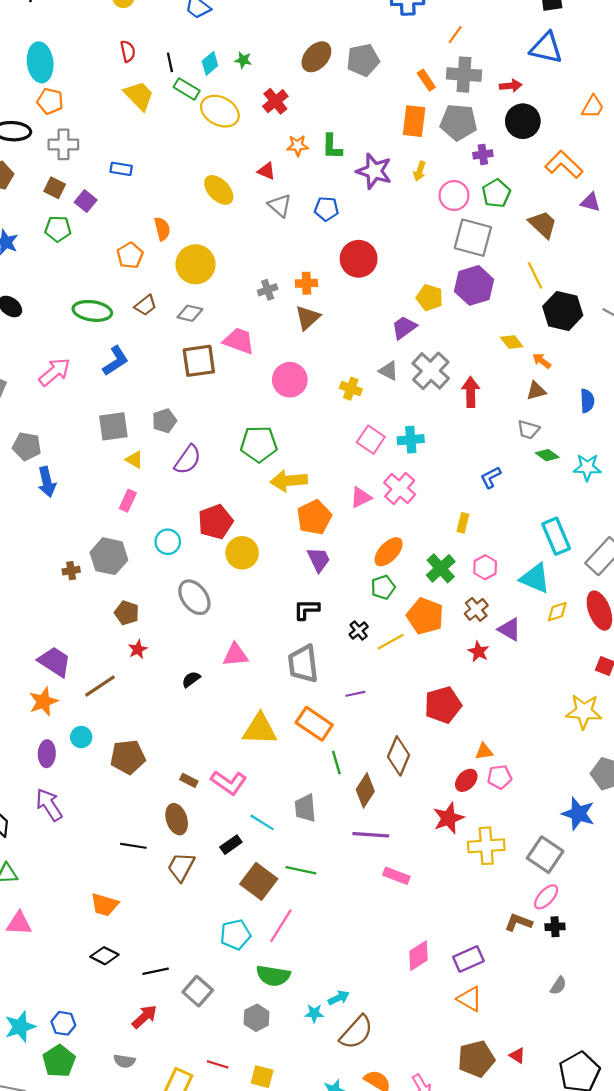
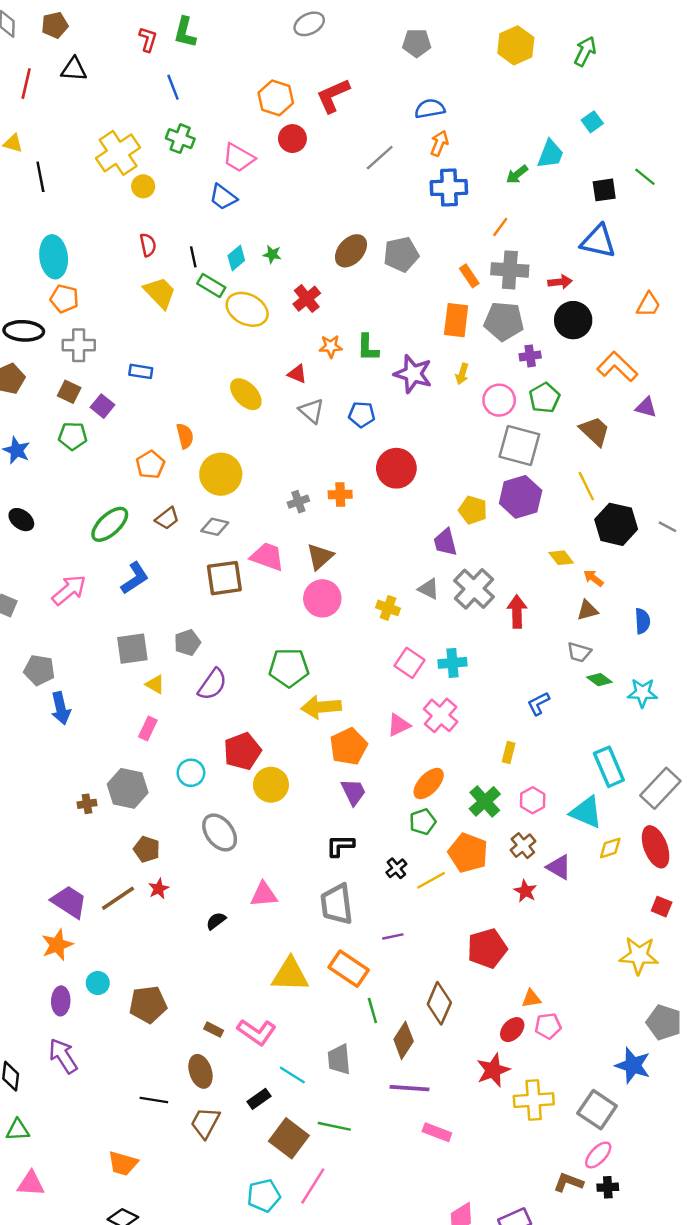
green ellipse: (92, 311) -> (110, 524), turned -51
brown triangle: (308, 318) -> (320, 557), moved
purple trapezoid: (404, 328) -> (445, 542), turned -68
brown line: (100, 686) -> (118, 898), moved

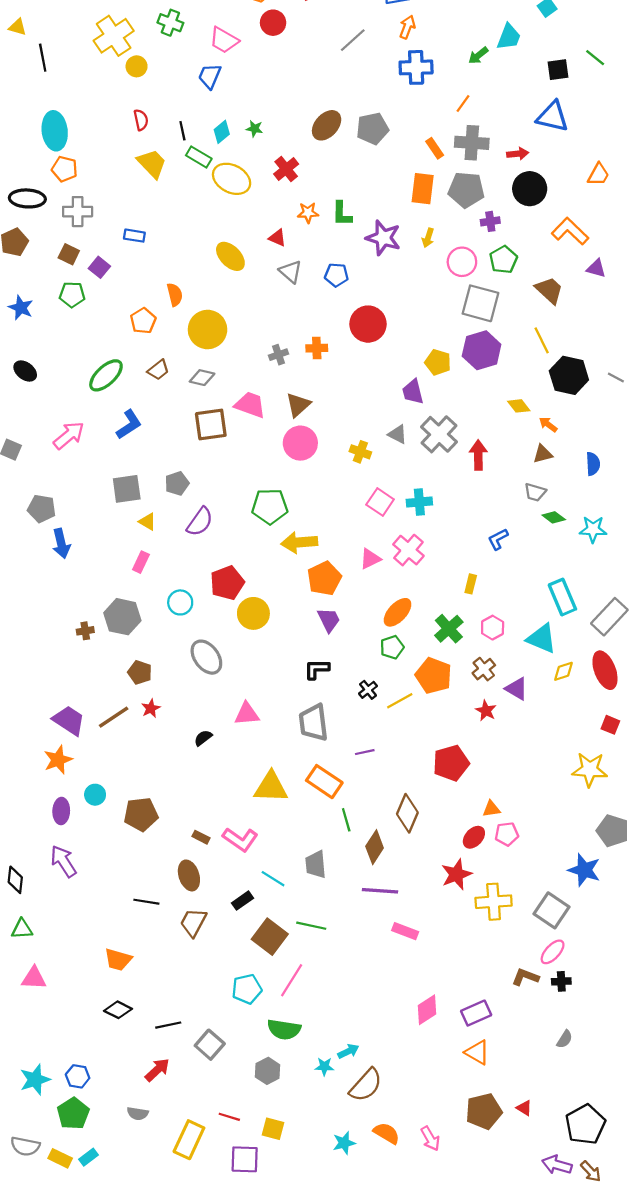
blue trapezoid: (223, 197) -> (210, 76), turned 76

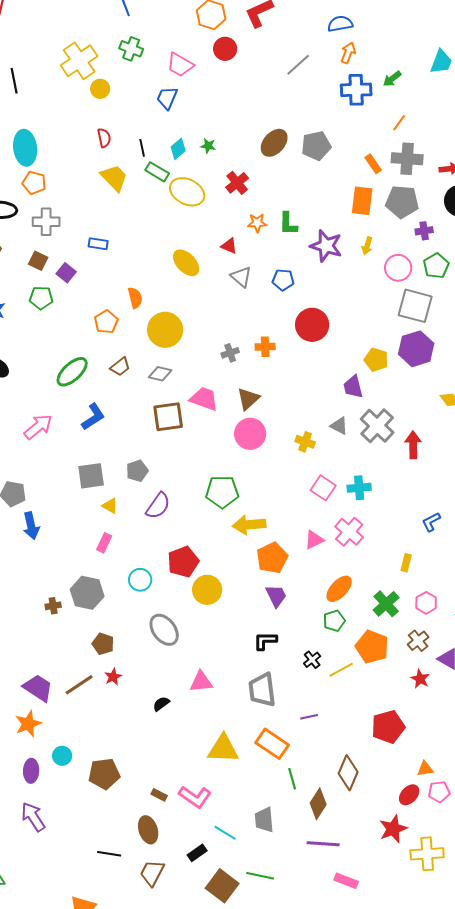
green arrow: (478, 55) -> (392, 79), moved

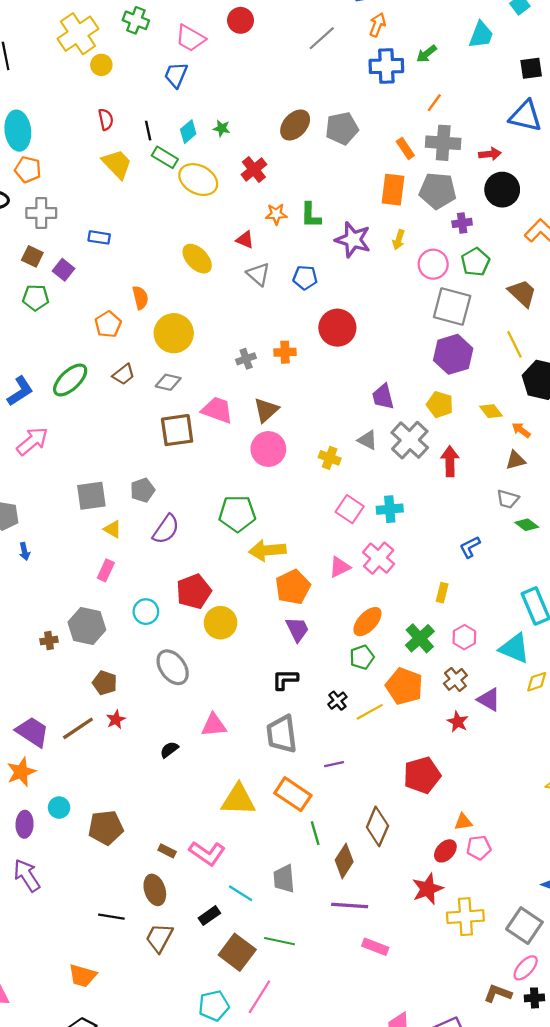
yellow pentagon: (376, 360) -> (440, 404), moved
blue L-shape: (93, 417) -> (20, 391), moved
blue arrow: (31, 526) -> (25, 551), size x0.6

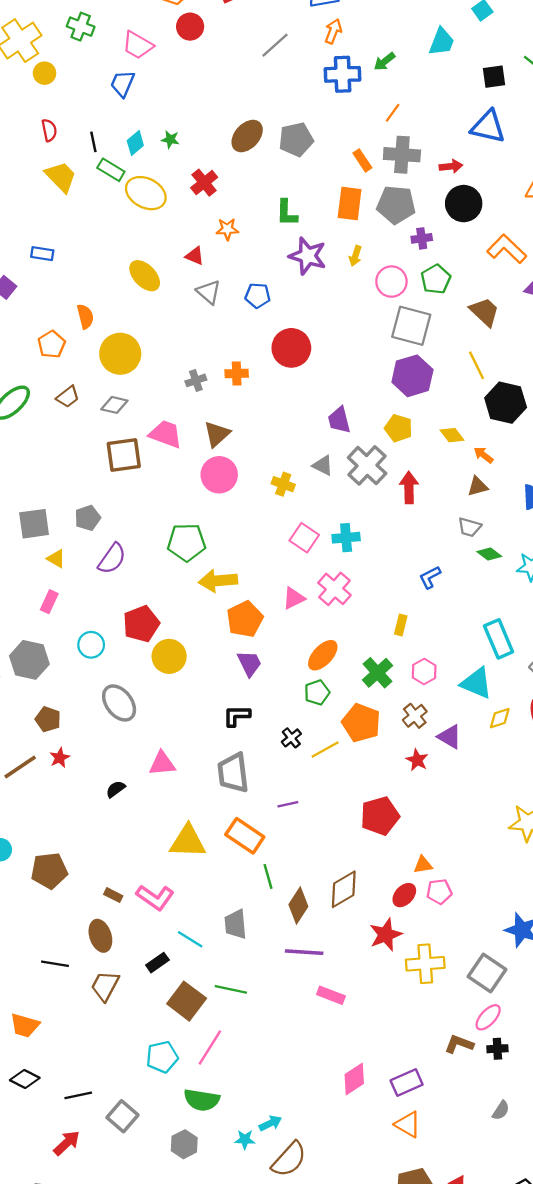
green L-shape: (311, 215) -> (287, 213), moved
brown diamond: (377, 826) -> (344, 889), moved, turned 36

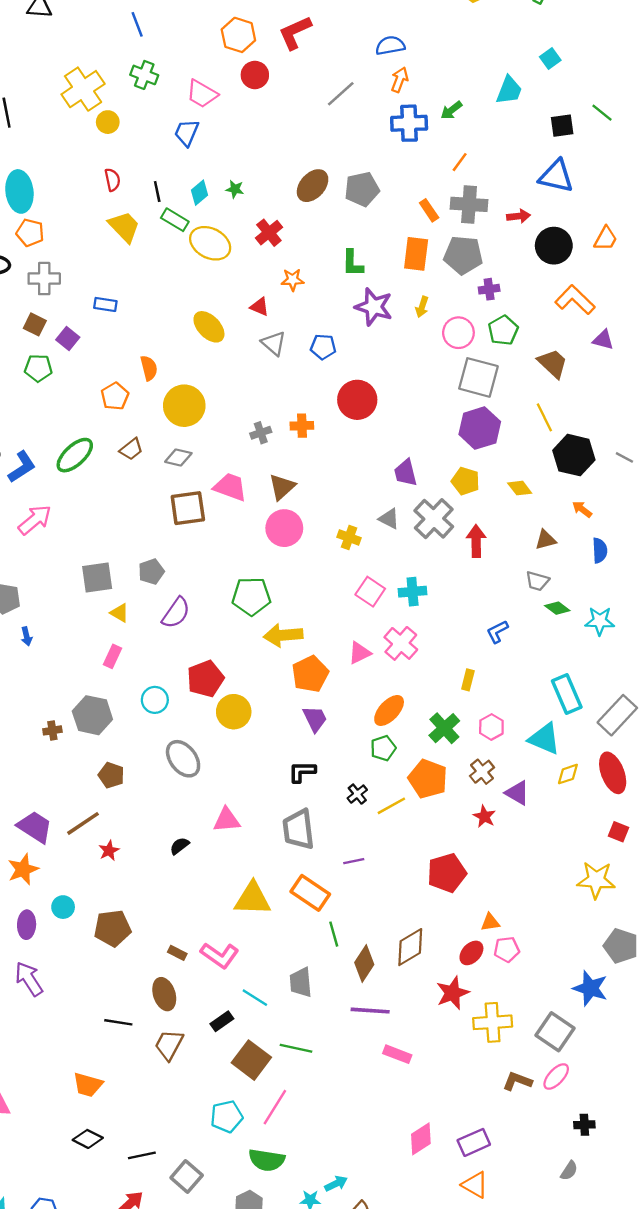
black circle: (464, 204) -> (554, 246), moved
orange arrow: (483, 455) -> (582, 509), moved
red star: (60, 758) -> (109, 851), moved
brown L-shape: (459, 1044) -> (517, 1081), moved
black cross: (497, 1049) -> (584, 1125), moved

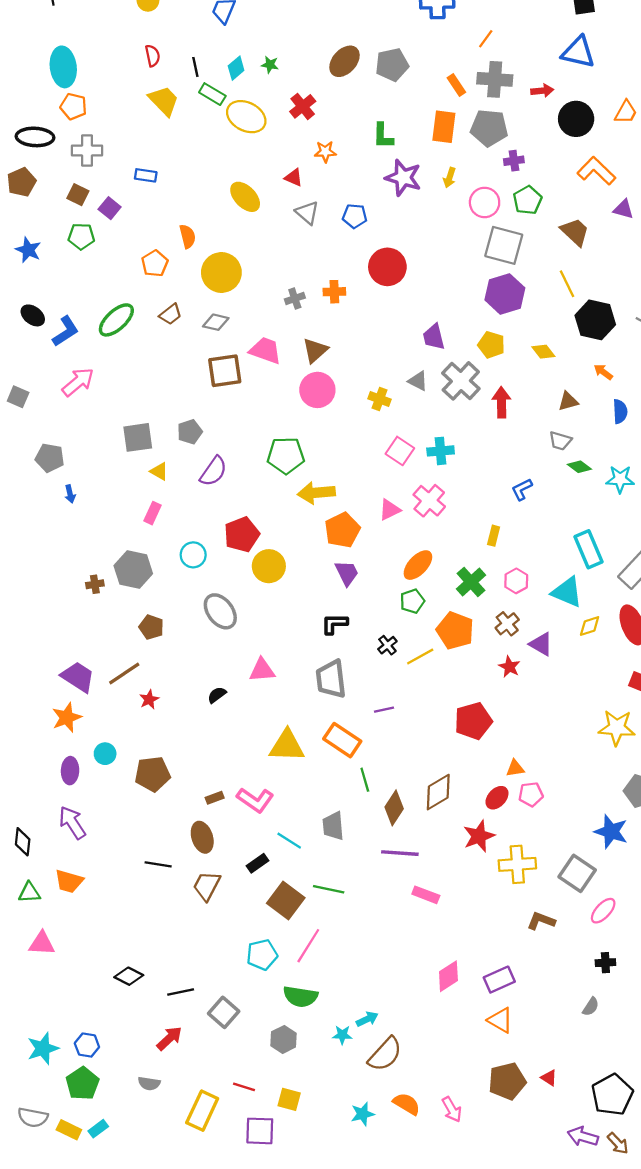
brown rectangle: (177, 953) -> (215, 798), turned -48
pink ellipse: (556, 1077) -> (603, 911), moved
orange trapezoid: (88, 1085) -> (69, 881), moved

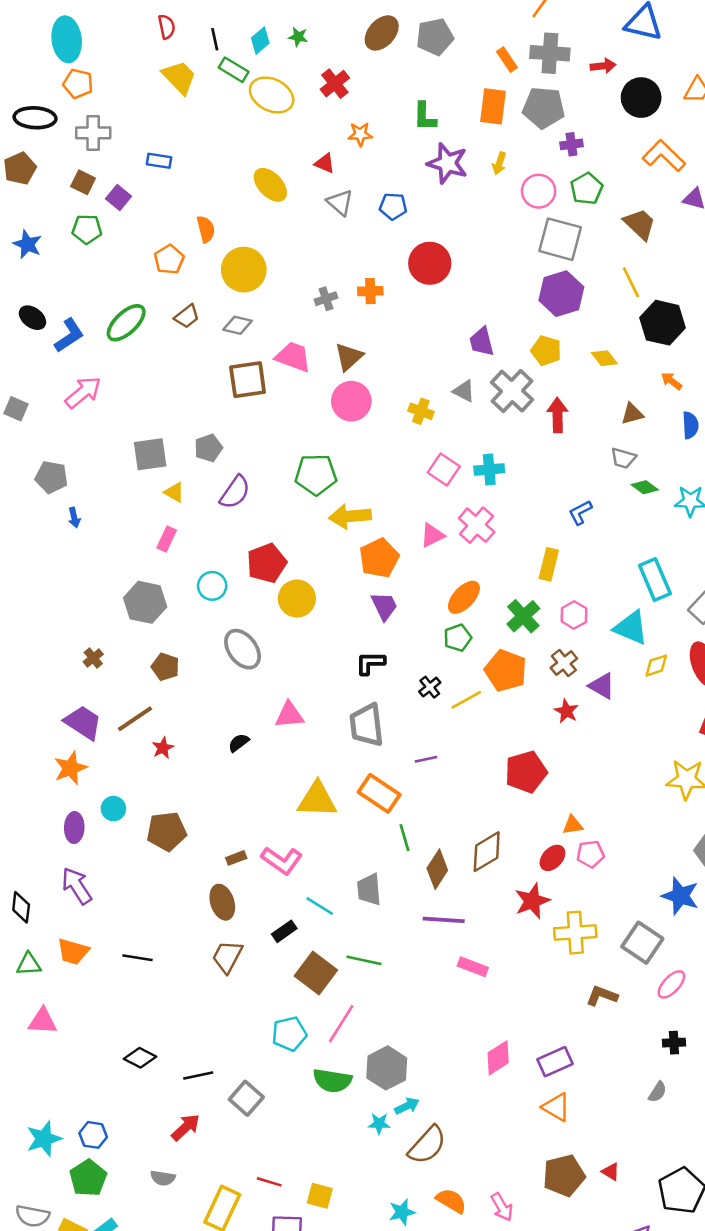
yellow rectangle: (494, 536) -> (549, 564), size x1.4
brown cross: (95, 584) -> (93, 658), moved, turned -30
black line: (158, 864) -> (137, 958), moved
gray hexagon: (284, 1039) -> (387, 1068), moved, size x1.4

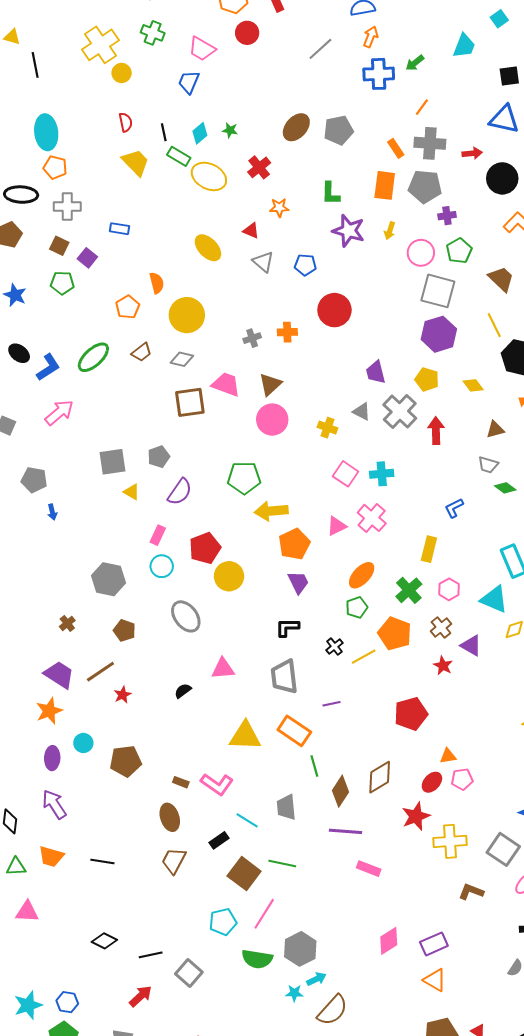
pink rectangle: (167, 539) -> (158, 535), moved
brown rectangle: (236, 858) -> (181, 782), turned 42

